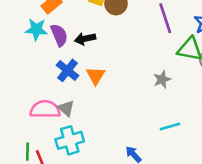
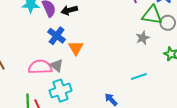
orange triangle: (96, 76) -> (76, 48), moved
gray star: (162, 79) -> (143, 38), moved

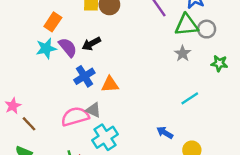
blue cross: (57, 36) -> (84, 76), turned 36
orange triangle: (76, 48) -> (110, 84), turned -49

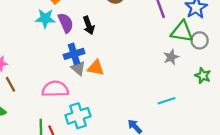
black arrow: (91, 44) -> (89, 25), turned -96
gray triangle: (93, 110) -> (78, 68), moved

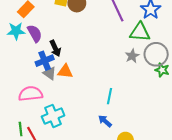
black arrow: (89, 25) -> (55, 48), moved
gray circle: (200, 40) -> (156, 54), moved, size x1.5
cyan line: (167, 101) -> (110, 96), moved, turned -56

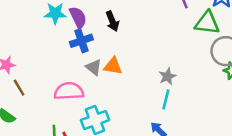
black arrow: (55, 48) -> (112, 21), moved
gray star: (132, 56) -> (167, 76), moved
blue cross: (45, 61) -> (81, 41), moved

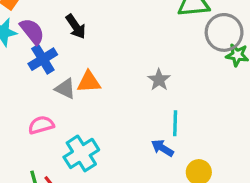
pink semicircle: (69, 91) -> (41, 125), size x0.7
cyan line: (166, 99) -> (175, 123), moved

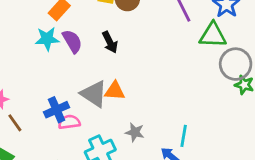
blue cross: (43, 59) -> (57, 110), moved
gray star: (159, 80) -> (135, 132), moved, turned -30
gray triangle: (65, 89) -> (94, 94), size x1.5

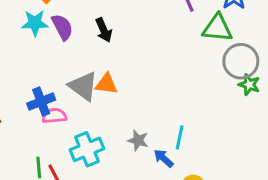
gray star: (135, 132) -> (138, 140), moved

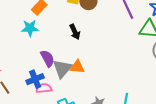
purple semicircle: (62, 27) -> (47, 58), moved
gray triangle: (83, 86) -> (62, 69), turned 35

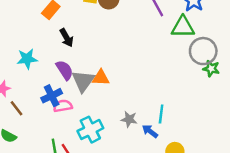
cyan star: (30, 28) -> (27, 59), moved
black arrow: (75, 32) -> (67, 38), moved

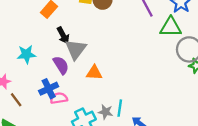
gray triangle: (83, 81) -> (76, 49), moved
cyan line: (161, 114) -> (120, 108), moved
gray star: (129, 119) -> (106, 112), moved

